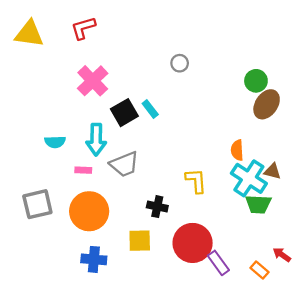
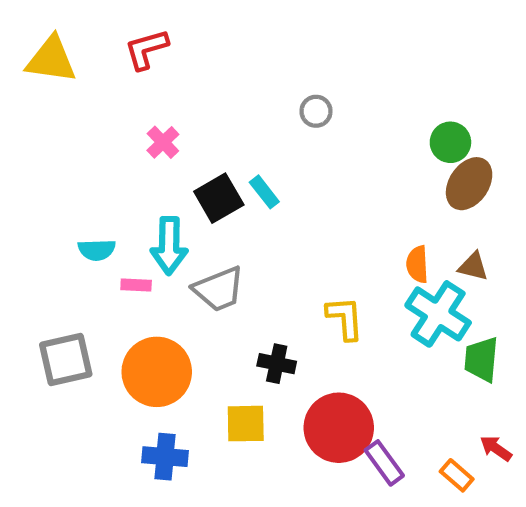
pink cross: (93, 81) -> (163, 142), size x0.6
pink rectangle: (83, 170) -> (136, 285), moved
brown triangle: (272, 171) -> (473, 266), moved
green trapezoid: (258, 204) -> (481, 359), moved, turned 92

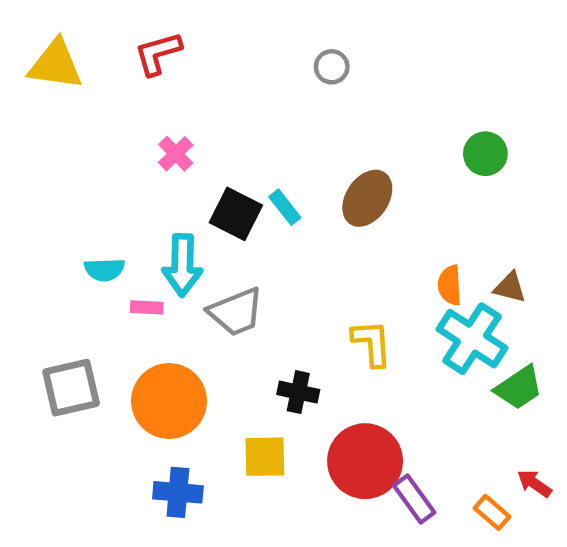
gray circle: (316, 111) -> (332, 67), moved
brown ellipse: (469, 184) -> (367, 198), moved
black square: (219, 198) -> (236, 214), turned -33
green trapezoid: (481, 359) -> (519, 388), turned -129

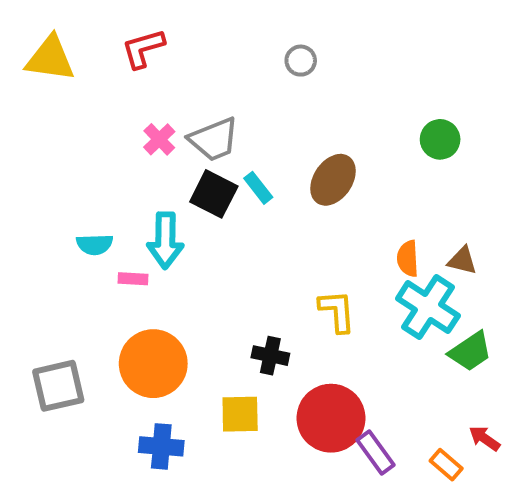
gray trapezoid: (236, 312) -> (214, 139), moved
gray square: (71, 388) -> (58, 386), moved

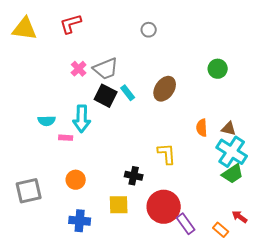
cyan cross: (428, 307) -> (232, 152), moved
orange circle: (153, 364) -> (76, 180), size x0.6

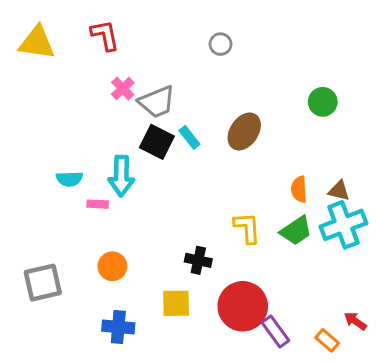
red L-shape: (71, 24) -> (105, 35), turned 95
pink cross: (79, 69) -> (123, 89), moved
cyan cross: (232, 152) -> (343, 225), turned 36
green trapezoid: (233, 174) -> (296, 231), moved

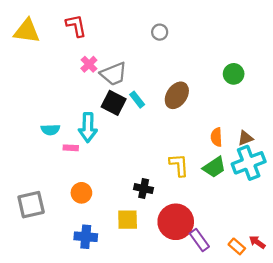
brown triangle: (339, 191) -> (245, 138), turned -35
red arrow: (355, 321) -> (257, 242), moved

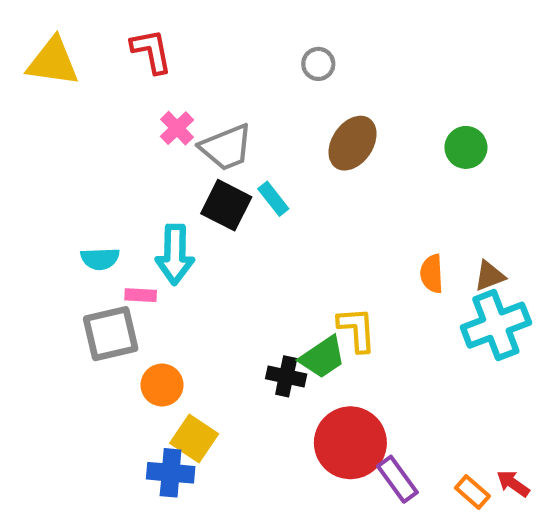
brown ellipse: (177, 95) -> (353, 143), moved
green trapezoid: (214, 167) -> (323, 357), moved
gray square: (31, 205) -> (111, 334), moved
yellow square: (128, 220) -> (194, 439), moved, turned 35

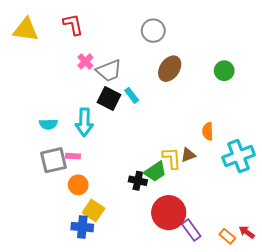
gray circle: (318, 64) -> (153, 31), size x1.5
brown triangle: (490, 276) -> (188, 155), moved
pink rectangle: (141, 295) -> (73, 156), moved

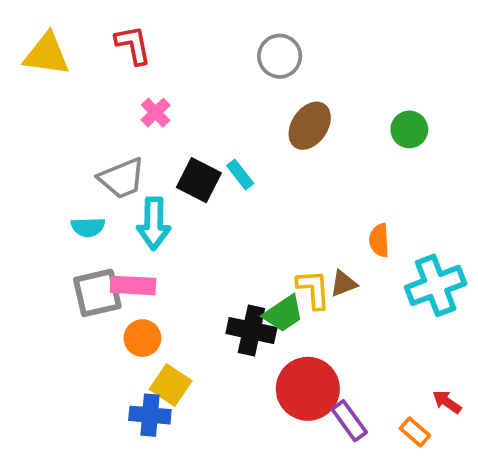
gray trapezoid: (109, 71) -> (122, 178), moved
pink rectangle: (73, 156) -> (133, 285), size x1.6
black cross: (138, 181) -> (251, 331), size x1.4
red arrow: (247, 232) -> (447, 402), moved

